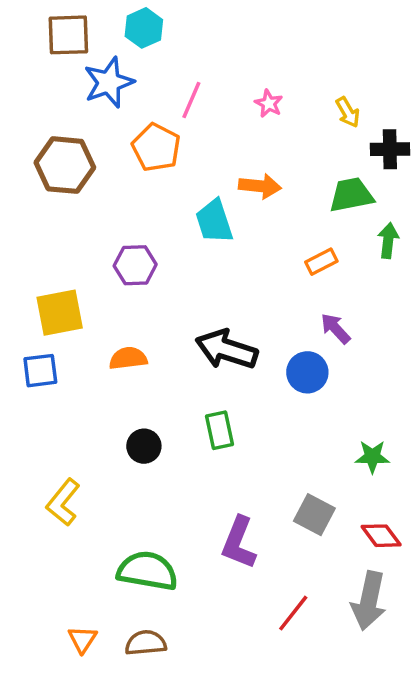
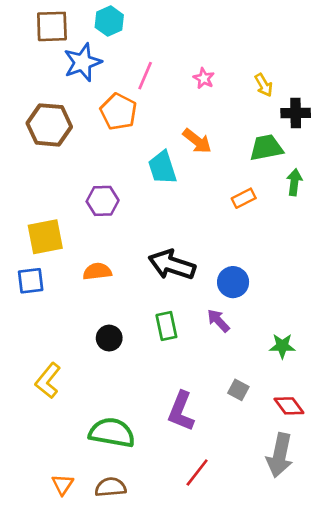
orange arrow: (260, 186) -> (197, 141), turned 32
purple arrow: (335, 328) -> (218, 321), moved
gray square: (314, 515) -> (238, 390), size x0.7
red line: (293, 613) -> (197, 473), moved

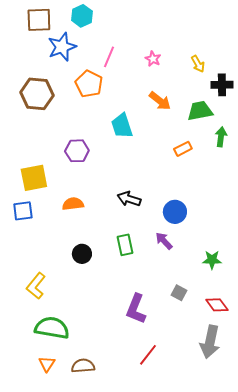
orange arrow: (197, 141) -> (160, 101), moved
black arrow: (172, 265) -> (129, 199), size x0.7
green semicircle: (112, 433) -> (52, 328), moved

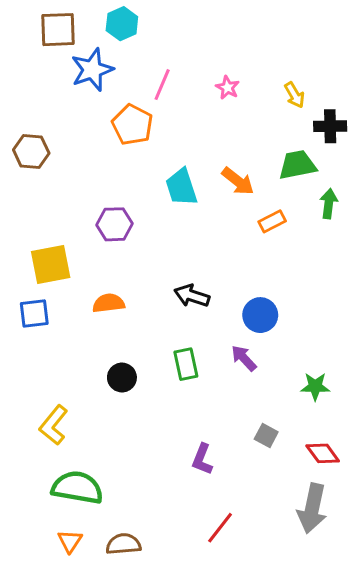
brown hexagon: (37, 94) -> (31, 151), moved, size x0.7
orange arrow: (160, 101) -> (238, 181), moved
purple L-shape: (136, 309) -> (202, 459), size x0.7

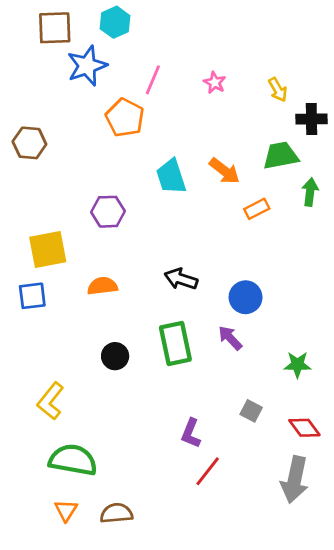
green rectangle: (186, 364) -> (175, 344), size x1.4
red line: (220, 528) -> (208, 471), moved

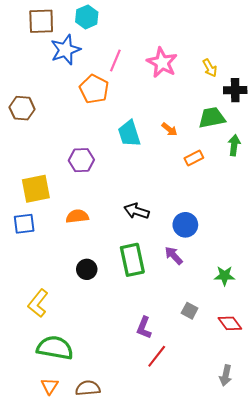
pink star: (215, 83) -> (162, 63), size x1.8
orange arrow: (224, 171) -> (169, 129), size x0.7
gray arrow: (295, 480) -> (226, 375), moved, size x0.6

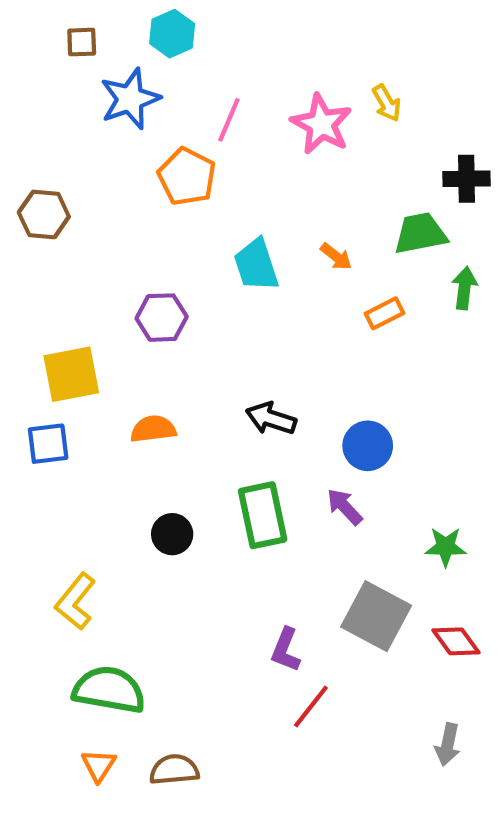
brown square: (41, 21) -> (82, 42), size x0.6
yellow arrow: (210, 68) -> (387, 103), moved
gray square: (190, 311) -> (376, 616), size x2.0

